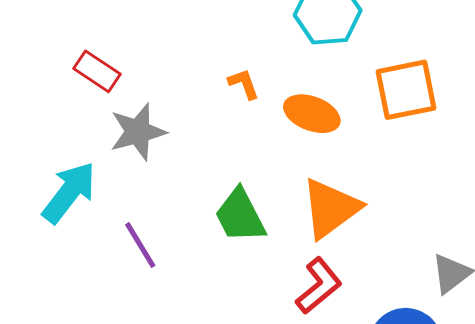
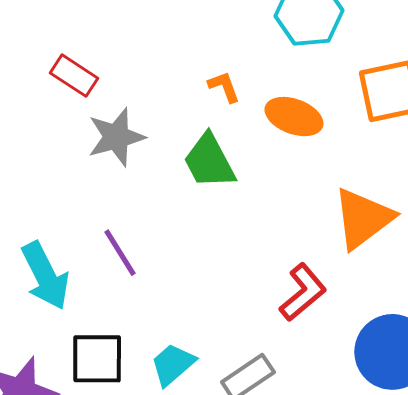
cyan arrow: (69, 192) -> (45, 276), moved, turned 116
orange triangle: (331, 208) -> (363, 218), moved
green trapezoid: (240, 216) -> (209, 161), moved

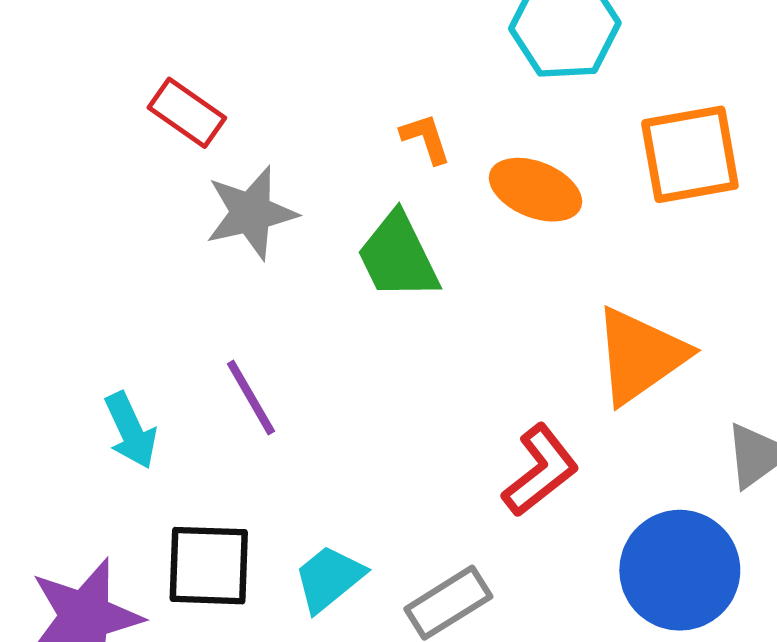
cyan arrow: (45, 276) -> (131, 430), size x0.7

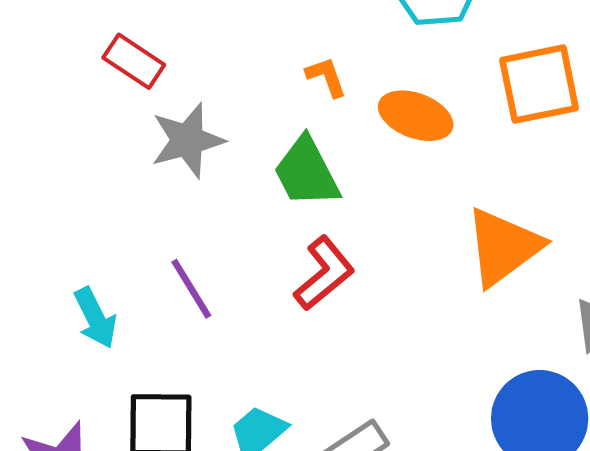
red L-shape: (540, 470) -> (324, 273), moved

